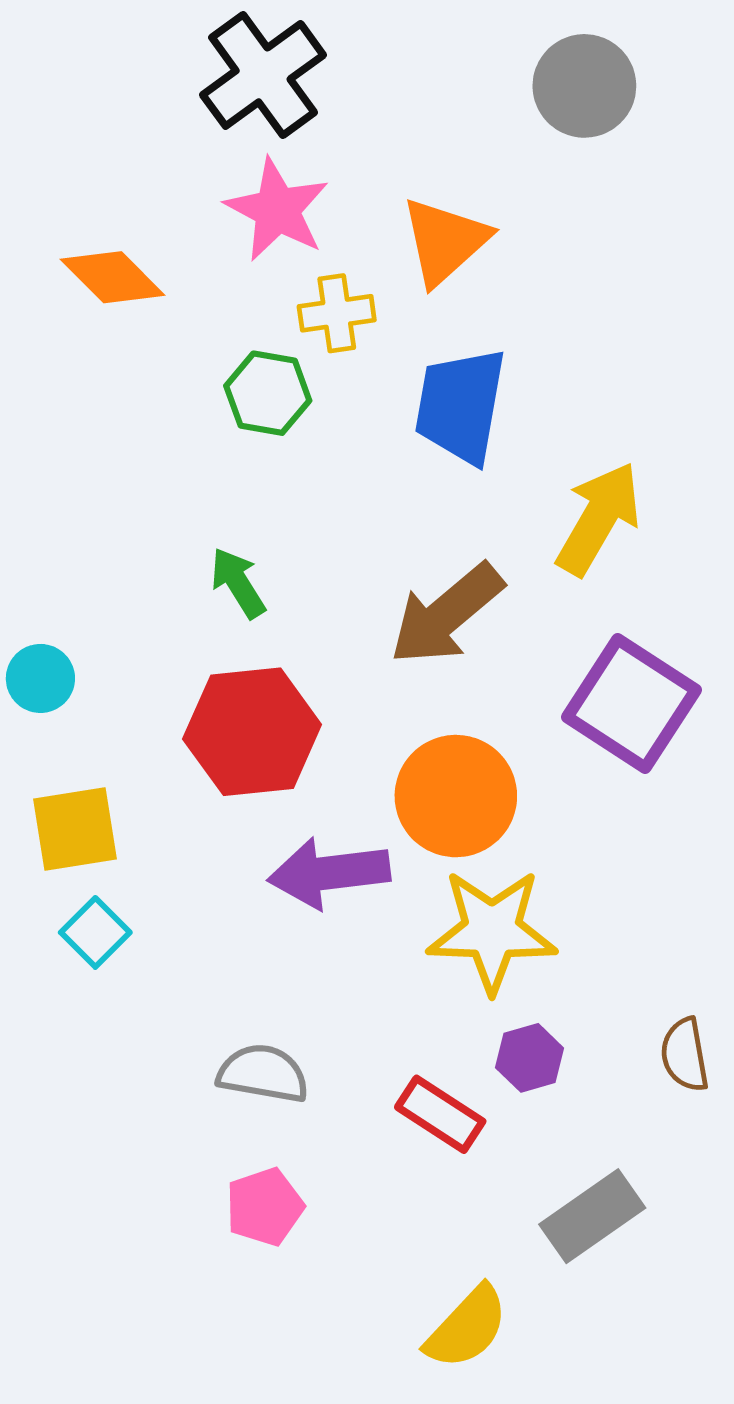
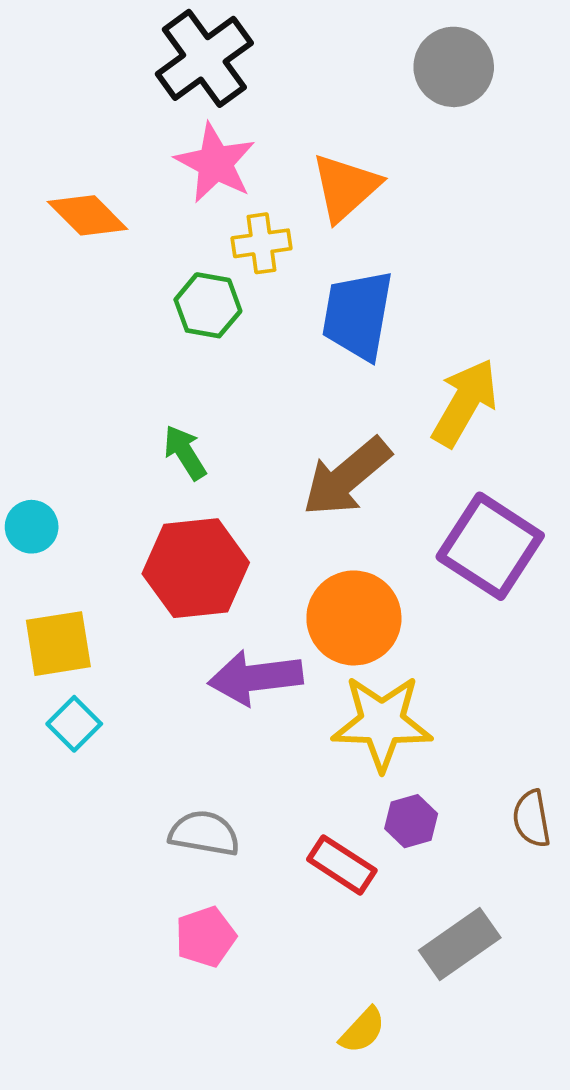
yellow semicircle: (467, 1327) -> (362, 1030), size x0.7

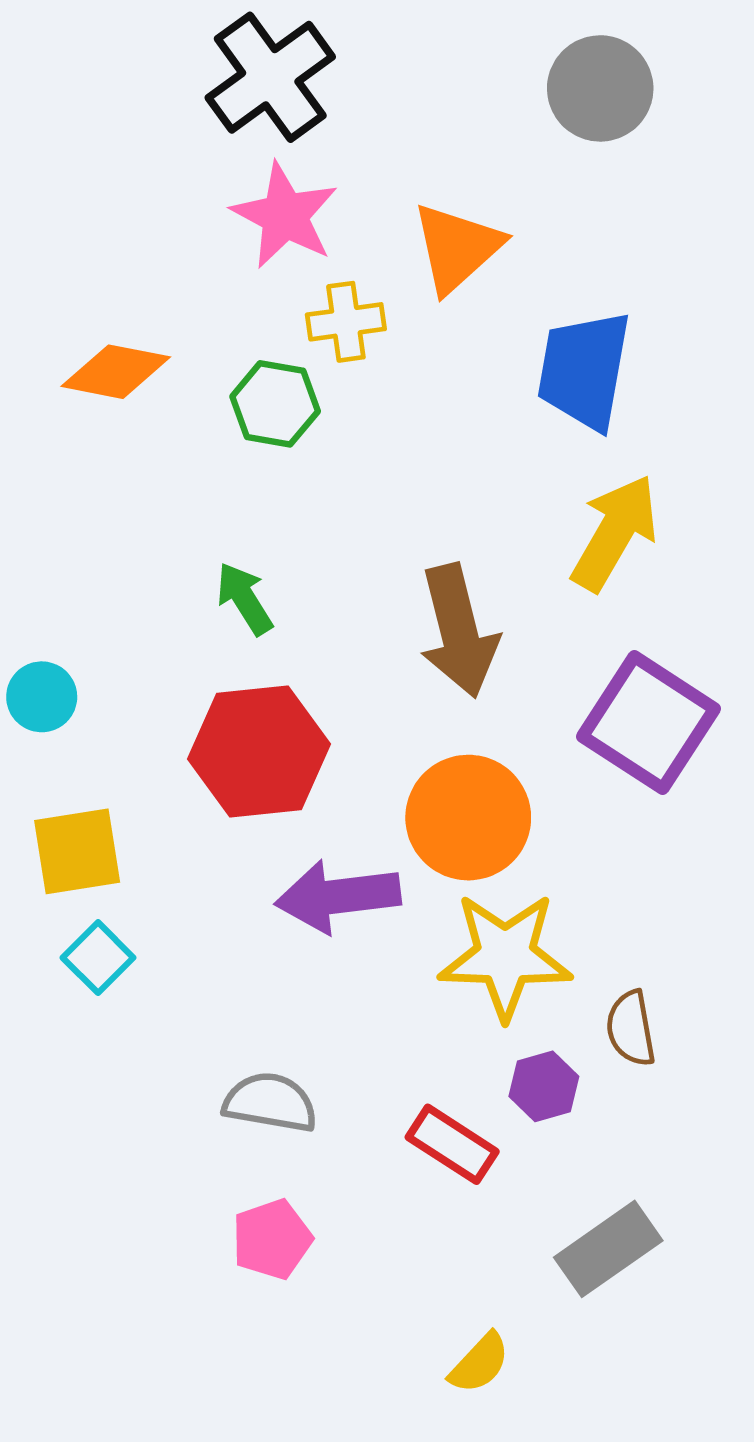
orange diamond: (88, 215) -> (116, 372), moved, turned -34
blue trapezoid: (358, 315) -> (584, 370), moved
brown arrow: (347, 477) -> (459, 631), turned -64
brown semicircle: (532, 819) -> (631, 1028), moved

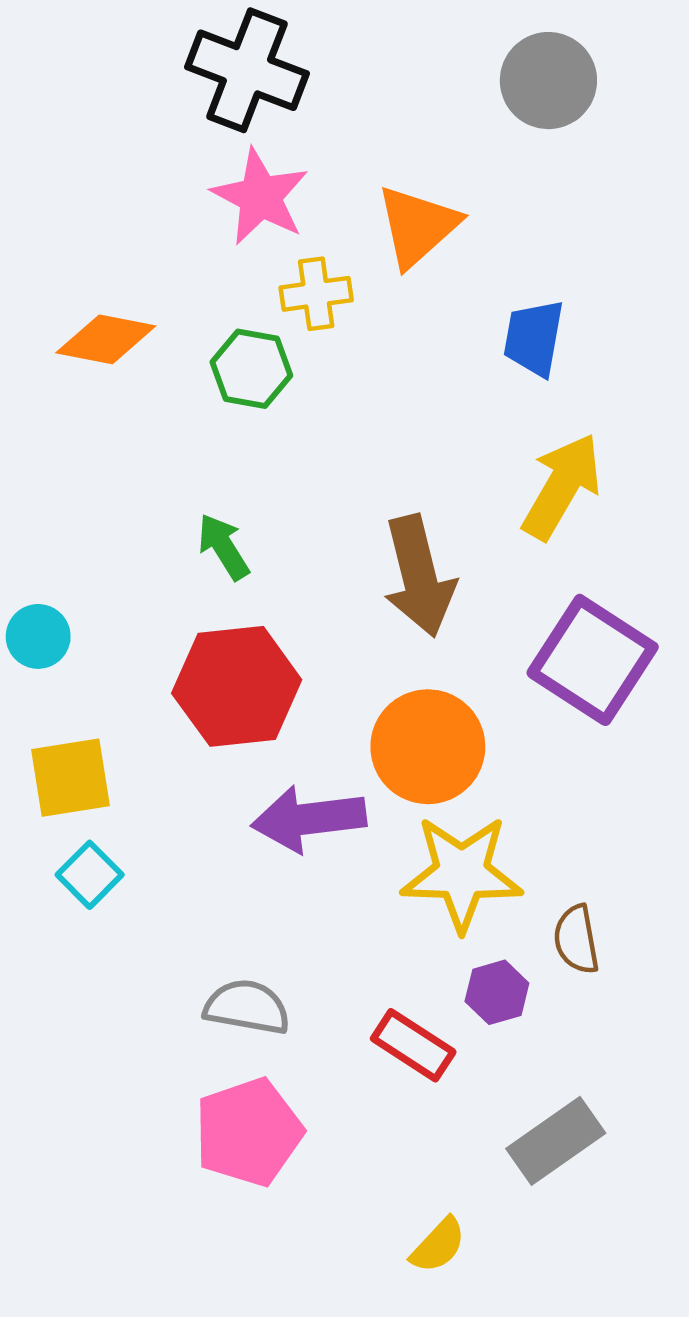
black cross: (270, 77) -> (247, 70), turned -33
blue trapezoid: (584, 370) -> (534, 338), size x0.7
pink pentagon: (272, 1239) -> (248, 1132), size x1.5

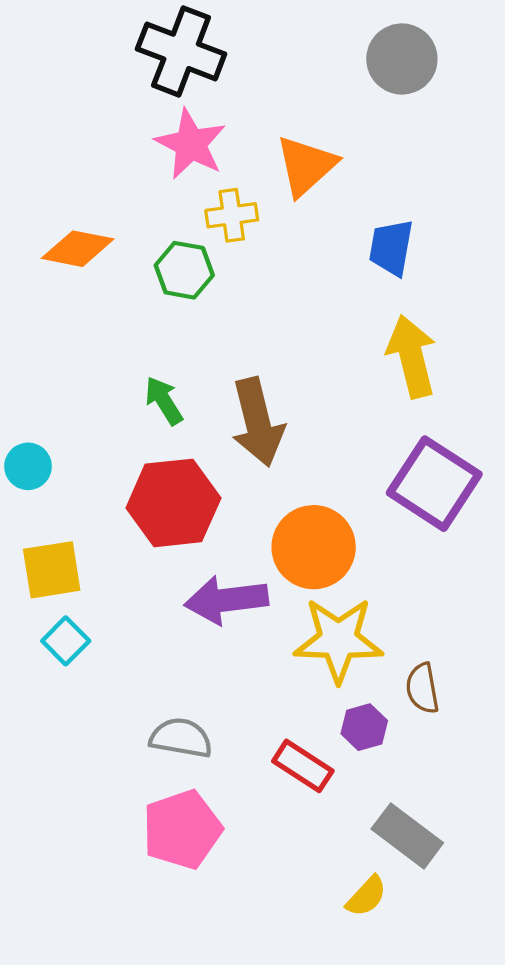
yellow arrow: (562, 486) -> (412, 356), turned -44
brown arrow: (419, 576) -> (258, 422), moved
gray rectangle: (556, 1141) -> (407, 836), turned 72
yellow semicircle: (438, 1245) -> (366, 896), moved

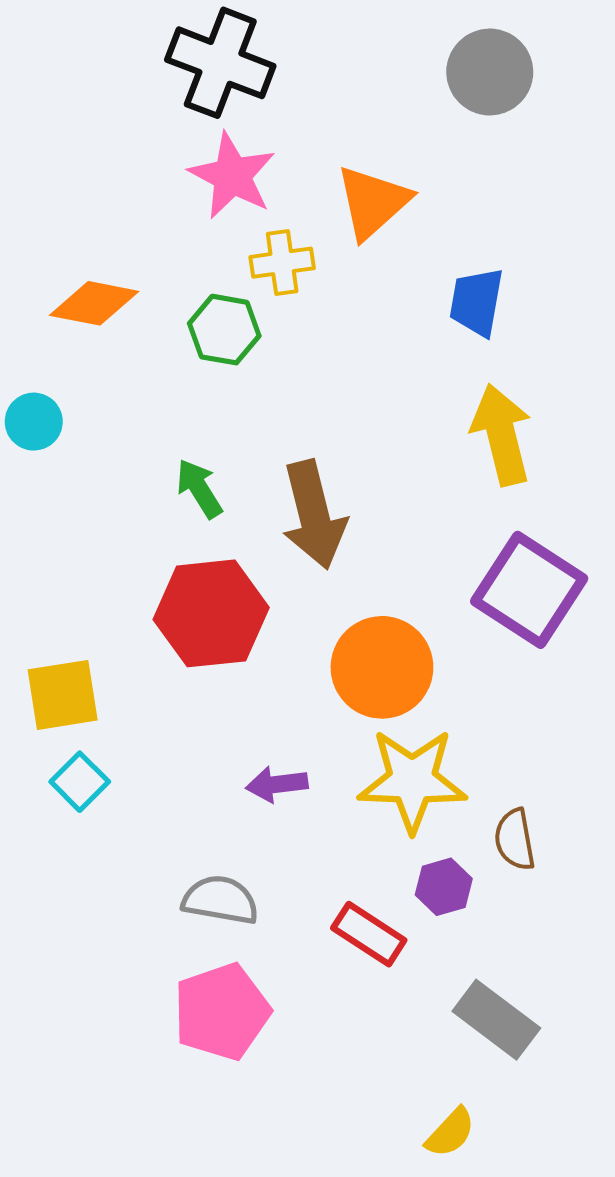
cyan circle: (28, 466) -> (34, 422), moved
purple arrow: (226, 600) -> (277, 784), moved, size x0.6
yellow semicircle: (366, 896) -> (450, 1133), moved

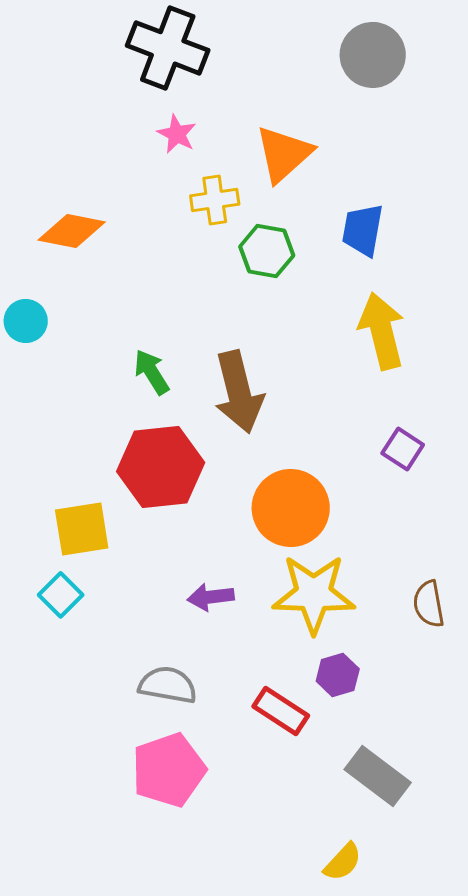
pink star: (232, 176) -> (177, 134), size x0.6
green hexagon: (224, 330) -> (267, 251), moved
purple square: (529, 590) -> (403, 449), size x0.5
yellow square: (63, 695) -> (82, 529), moved
brown semicircle: (515, 839) -> (429, 604), moved

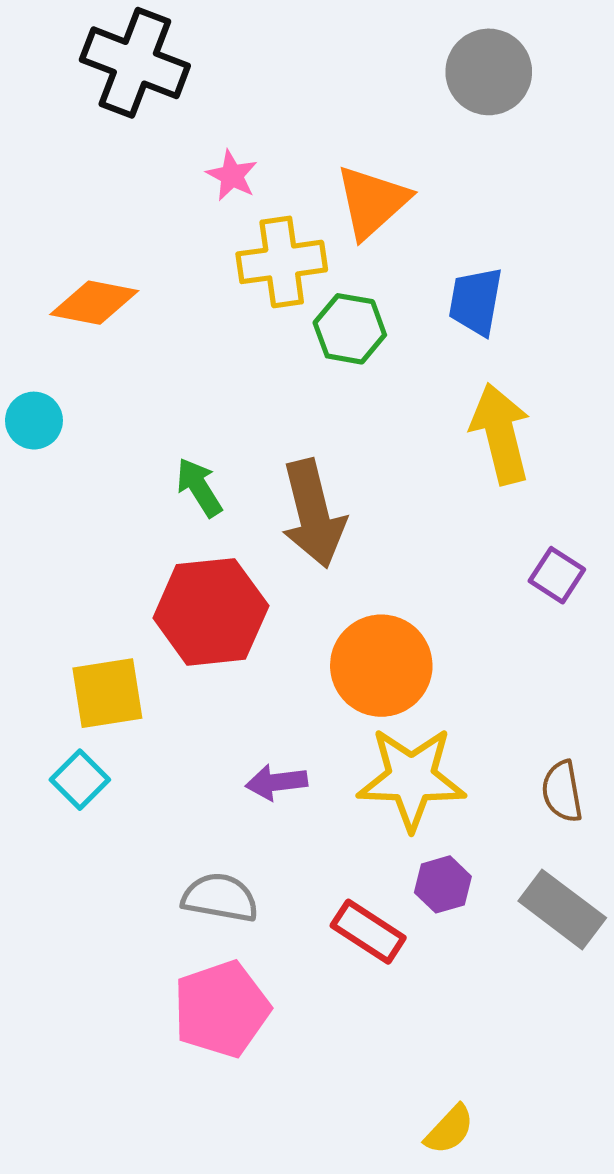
black cross: (168, 48) -> (135, 63), moved
yellow cross: (215, 200) -> (282, 262), size x1.4
purple square: (403, 449) -> (557, 575), moved
gray rectangle: (378, 776) -> (562, 909), moved

